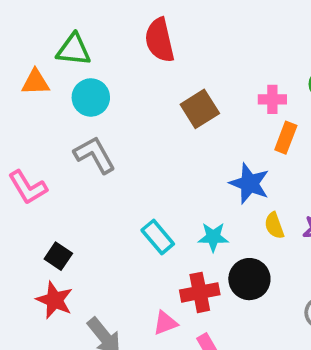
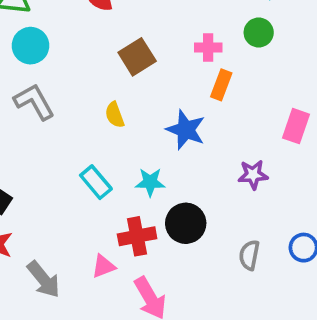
yellow semicircle: (274, 226) -> (115, 115), moved

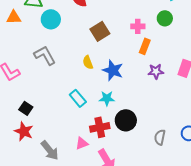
cyan circle: (30, 46) -> (51, 19), moved
blue star: (186, 130) -> (113, 70), moved
purple star: (253, 175) -> (156, 71), moved

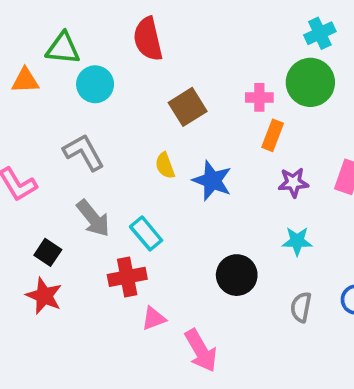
green circle: (165, 18) -> (310, 82), size x1.6
cyan star: (107, 98) -> (297, 241), moved
red cross: (100, 127) -> (127, 277), moved
gray arrow: (50, 150) -> (93, 218), moved

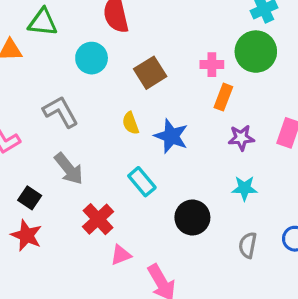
cyan circle: (95, 84) -> (92, 58), moved
cyan rectangle: (146, 233) -> (142, 182), moved
red cross: (127, 277) -> (98, 219), turned -32

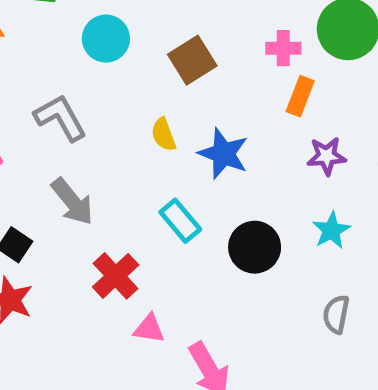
cyan star: (244, 188) -> (331, 230), turned -30
black circle: (192, 217) -> (255, 247), moved
pink triangle: (121, 255) -> (149, 329), turned 30

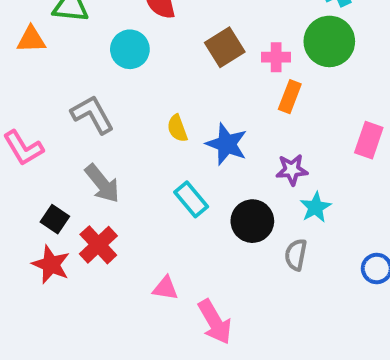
brown square: (192, 60) -> (225, 47), moved
purple star: (327, 156) -> (292, 170), moved
red cross: (116, 276) -> (98, 245), moved
gray semicircle: (336, 314) -> (296, 255), moved

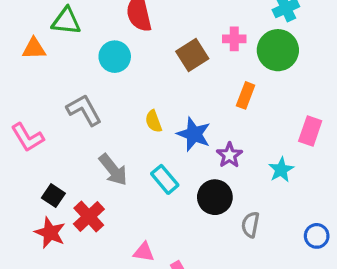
pink cross: (276, 57) -> (234, 39), moved
purple star: (292, 170) -> (229, 155), moved, turned -30
gray arrow: (102, 184) -> (113, 170), moved
cyan star: (316, 207) -> (281, 170), moved

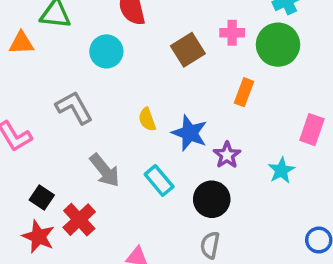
gray semicircle: (250, 225) -> (210, 245), moved

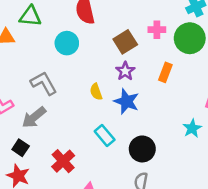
purple star: (227, 155) -> (125, 71), moved
gray arrow: (105, 170) -> (34, 117), moved, turned 90
red cross: (79, 220) -> (63, 161), moved

